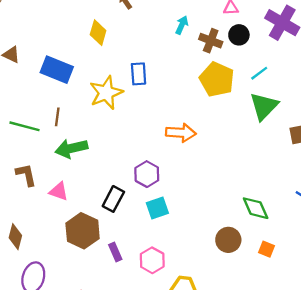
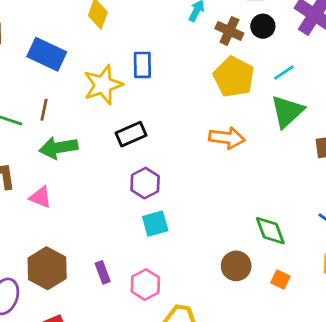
orange arrow: (181, 133) -> (227, 138), moved
black rectangle: (113, 199) -> (131, 134), moved, turned 35
brown hexagon: (83, 231) -> (47, 268), moved

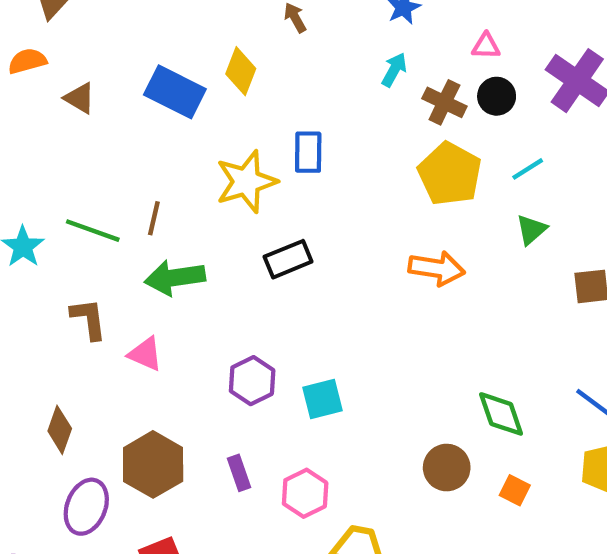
blue rectangle: (47, 54) -> (175, 92), moved
green triangle: (287, 112) -> (531, 230), size x0.6
purple hexagon: (145, 183) -> (252, 381), moved

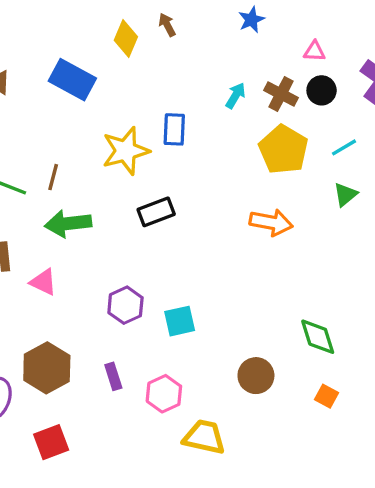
cyan arrow: (394, 70) -> (236, 96), moved
yellow diamond: (241, 71) -> (126, 38), moved
brown circle: (447, 468) -> (256, 376), moved

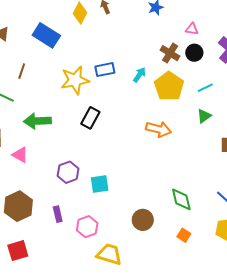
cyan arrow: (236, 96) -> (139, 75), moved
blue rectangle: (174, 129) -> (105, 70), turned 72
brown line: (53, 177) -> (22, 71), moved
black rectangle: (156, 212) -> (90, 118), turned -45

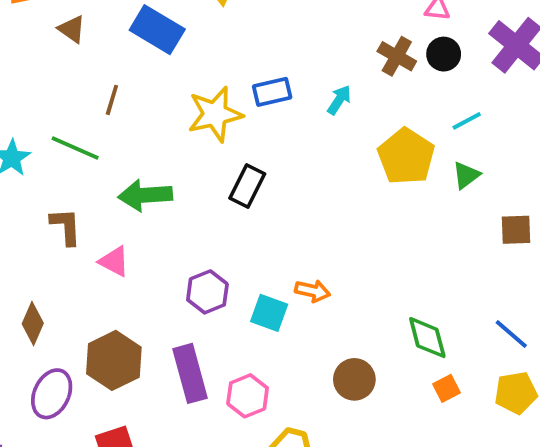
yellow pentagon: (169, 86) -> (406, 156), moved
orange arrow: (159, 129) -> (312, 291), moved, size x0.7
cyan square: (100, 184) -> (269, 313), turned 30
purple rectangle: (58, 214) -> (190, 373), size x1.8
orange square: (184, 235) -> (446, 388), moved, turned 32

